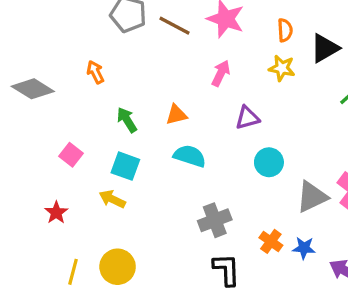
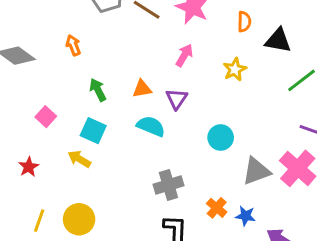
black triangle: (325, 48) -> (278, 40), turned 36
yellow star: (282, 68) -> (235, 69), moved, turned 30
purple triangle: (247, 118) -> (177, 99), moved, turned -45

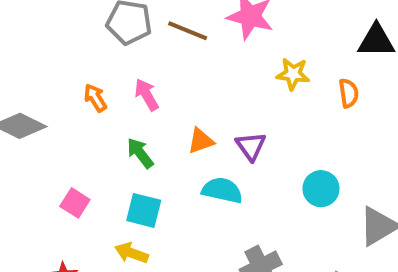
orange semicircle: (244, 22) -> (349, 93), moved
pink arrow: (184, 55) -> (147, 95), moved, turned -50
yellow star: (235, 69) -> (293, 74), moved, turned -30

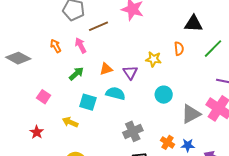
brown line: (188, 31) -> (98, 26), moved, turned -48
yellow star: (293, 74) -> (154, 59), moved
green arrow: (140, 153) -> (76, 74), turned 84
cyan square: (144, 210) -> (88, 102), moved

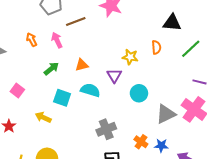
purple triangle: (130, 72) -> (114, 75), moved

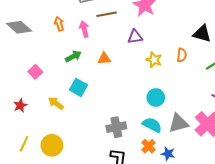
purple triangle: (114, 75) -> (135, 37), moved, turned 42
cyan semicircle: (90, 90) -> (152, 125), moved

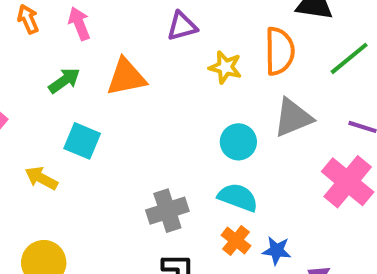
orange semicircle: (182, 55) -> (280, 51), size x1.6
orange triangle: (104, 59) -> (126, 77), size x1.5
gray triangle: (178, 123) -> (293, 118), moved

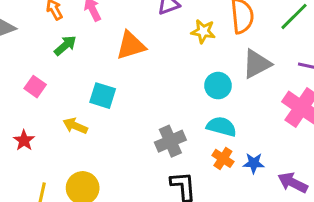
green arrow: (64, 80) -> (65, 46), moved

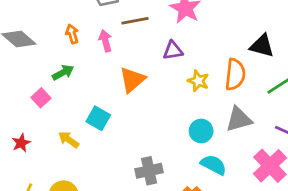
orange triangle: (131, 45) -> (132, 80), turned -36
green arrow: (65, 46) -> (63, 72), moved
cyan semicircle: (221, 127) -> (214, 165), moved

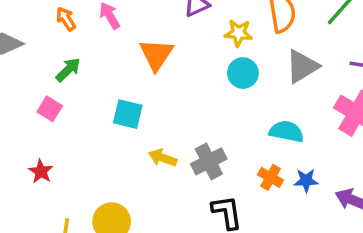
cyan circle: (201, 131) -> (243, 73), moved
yellow arrow: (69, 140) -> (163, 158), moved

